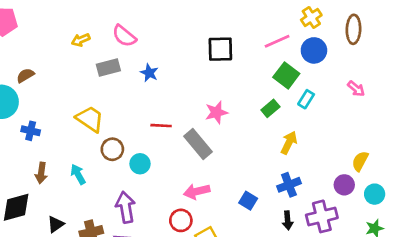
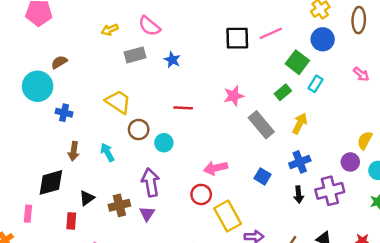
pink line: (277, 41) -> (271, 33), moved
gray rectangle: (198, 144) -> (261, 125), moved

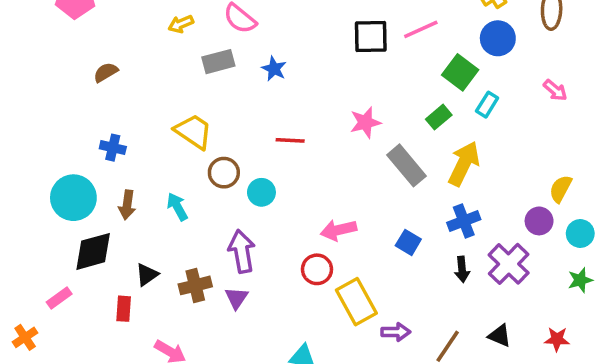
cyan circle: (38, 86) -> (73, 198), moved
yellow arrow: (300, 123) -> (464, 164), size x1.4
purple cross: (330, 191) -> (509, 264), turned -32
pink rectangle: (28, 214) -> (59, 298), turned 49

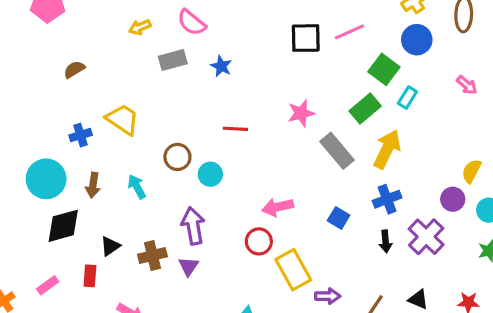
green rectangle: (439, 117) -> (365, 108), size x1.4
yellow trapezoid: (193, 131) -> (123, 119), moved
blue cross: (113, 148) -> (81, 135), turned -30
pink rectangle: (59, 298) -> (48, 285), moved

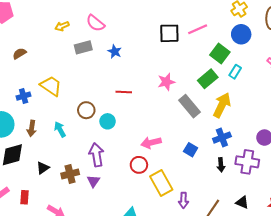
purple cross: (426, 237) -> (247, 162), turned -35
red rectangle: (90, 276) -> (25, 197), moved
purple arrow: (328, 296) -> (183, 200), turned 91

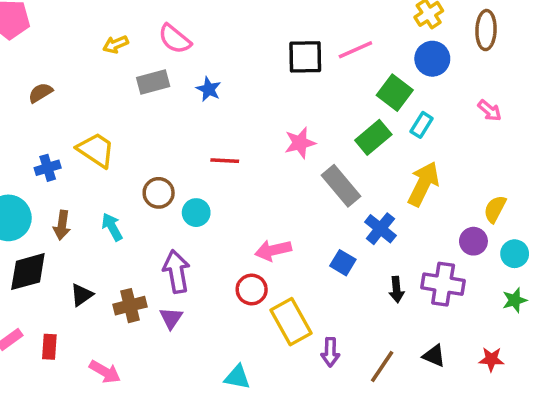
yellow arrow: (222, 105) -> (423, 184), moved
blue cross: (222, 138) -> (380, 229), moved, turned -30

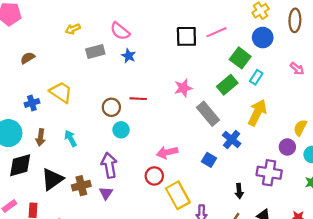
pink semicircle: (175, 39) -> (120, 31), moved
brown circle: (159, 193) -> (111, 107), moved
black arrow: (397, 289) -> (239, 191), moved
black triangle: (82, 295) -> (52, 179), size x1.6

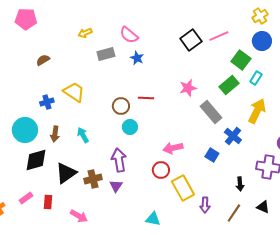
black square: (186, 36) -> (191, 40), turned -35

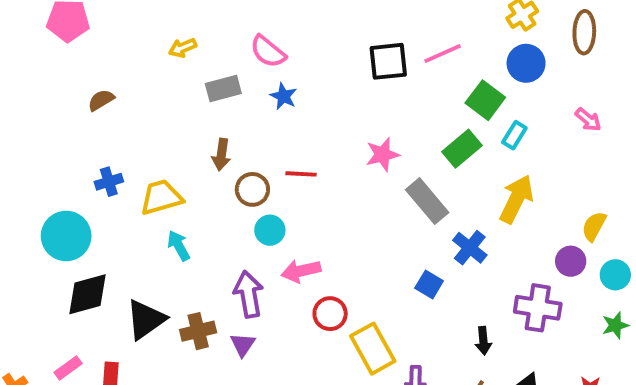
black square: (191, 40) -> (388, 61), turned 30
yellow trapezoid: (74, 92) -> (161, 197), moved, turned -50
brown arrow: (55, 134) -> (221, 154), moved
pink arrow: (173, 148) -> (301, 271), moved

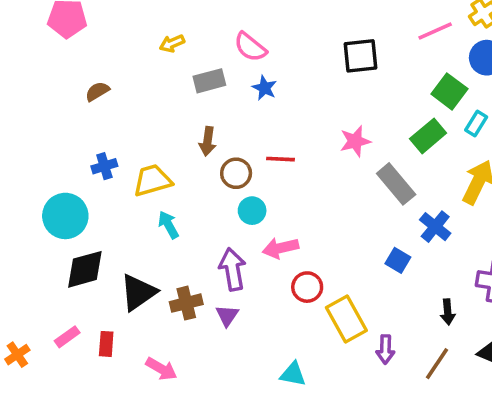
pink line: (443, 54) -> (435, 31), moved

